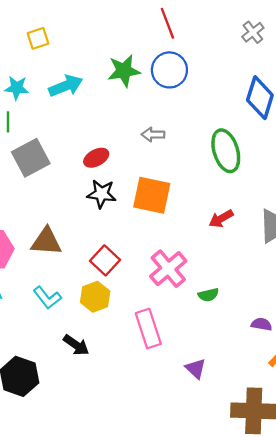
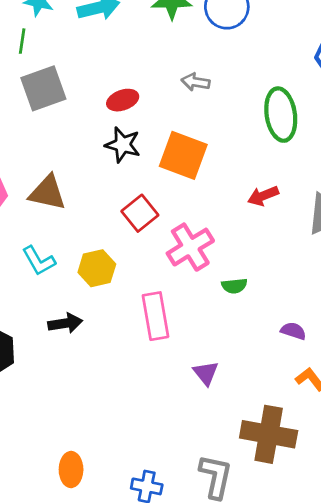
red square: (105, 260) -> (140, 213), moved
black arrow: (76, 345) -> (65, 323), turned -52

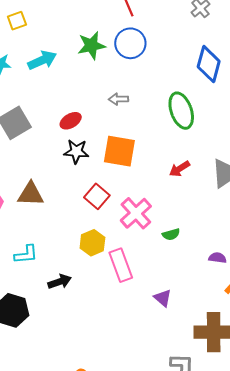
cyan L-shape: (39, 261) -> (26, 254), moved, turned -55
yellow hexagon: (97, 268) -> (92, 243), moved

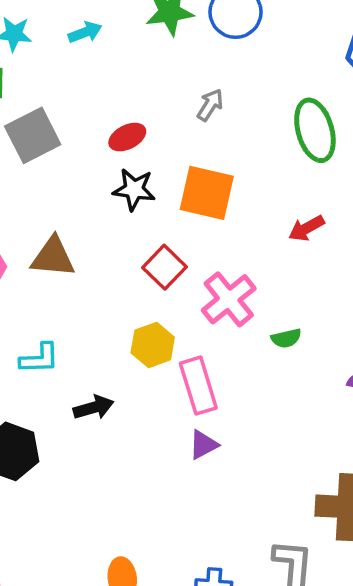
cyan arrow: (42, 60) -> (85, 32), size x0.7
gray arrow: (118, 99) -> (210, 105), turned 120
purple triangle: (163, 298) -> (203, 445), moved, turned 48

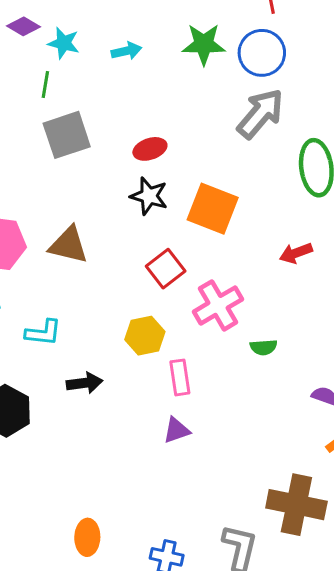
gray arrow: (210, 105) -> (260, 114), moved, size x1.8
pink rectangle: (198, 386) -> (180, 377), size x0.7

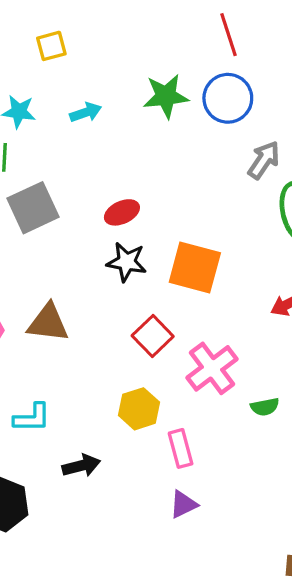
gray arrow: (260, 114) -> (264, 160), moved, size x0.7

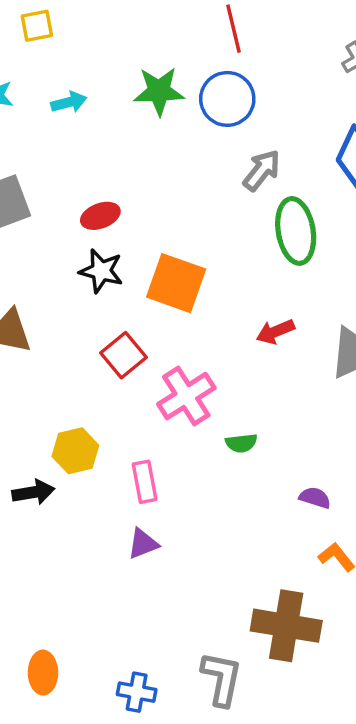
yellow hexagon: (139, 409) -> (75, 451), moved

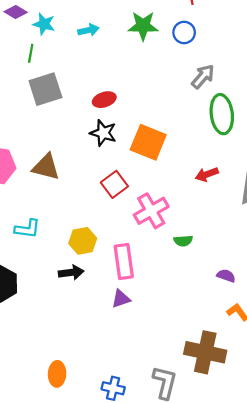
blue circle: (227, 99) -> (184, 32), size x0.7
pink rectangle: (145, 482) -> (124, 261), size x1.4
black arrow: (33, 492) -> (71, 272), moved

